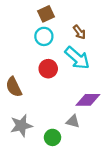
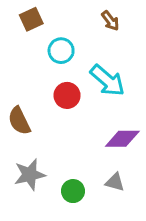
brown square: (46, 14) -> (31, 19), moved
brown arrow: (79, 32) -> (110, 21), moved
gray triangle: (73, 121) -> (115, 182), moved

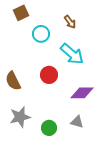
brown arrow: (110, 21) -> (70, 22), moved
red circle: (67, 95) -> (49, 75), moved

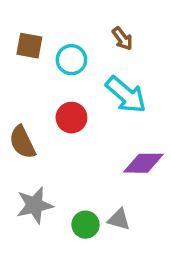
brown square: (21, 13) -> (29, 46), moved, turned 35
red circle: (49, 75) -> (71, 118), moved
gray triangle: (77, 122) -> (119, 219), moved

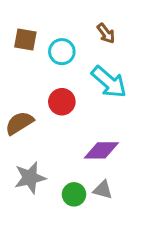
brown semicircle: (22, 142) -> (19, 123), turned 84
purple diamond: (143, 163) -> (101, 150), moved

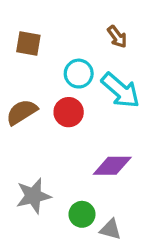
cyan circle: (62, 52) -> (79, 74), moved
brown semicircle: (19, 123) -> (22, 112), moved
gray triangle: (103, 190) -> (110, 229), moved

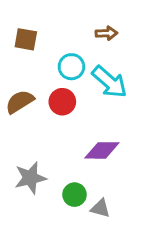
brown arrow: (117, 37) -> (106, 33), turned -55

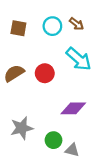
brown arrow: (106, 33) -> (77, 24), turned 40
cyan circle: (71, 67) -> (52, 26), moved

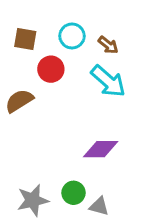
brown arrow: (77, 24) -> (108, 45), moved
red circle: (45, 73) -> (51, 69), moved
gray star: (22, 128) -> (33, 200), moved

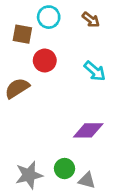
cyan circle: (72, 36) -> (49, 17), moved
brown arrow: (108, 45) -> (91, 20), moved
cyan arrow: (108, 81) -> (95, 71), size x0.7

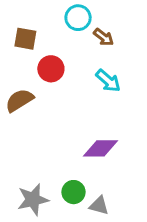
cyan circle: (49, 17) -> (78, 18), moved
brown arrow: (91, 20) -> (104, 37), moved

